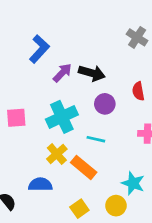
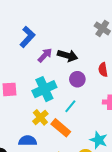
cyan line: (96, 139) -> (70, 106), turned -64

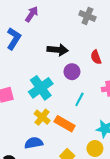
purple arrow: (45, 55) -> (32, 14), moved
cyan line: (70, 106) -> (79, 99), moved

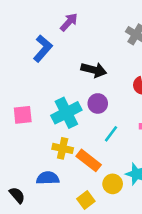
purple circle: (72, 72) -> (98, 103), moved
yellow cross: (42, 117) -> (63, 148), turned -35
yellow circle: (95, 148) -> (113, 184), moved

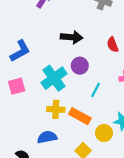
blue L-shape: (43, 48) -> (20, 51), moved, turned 30

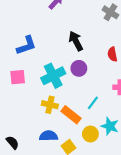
black arrow: (72, 37) -> (76, 41), turned -132
cyan line: (95, 90) -> (93, 103), moved
blue semicircle: (47, 137) -> (48, 136), moved

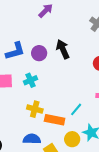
purple circle: (79, 68) -> (39, 53), moved
cyan cross: (53, 76) -> (30, 80), moved, size x0.6
orange rectangle: (71, 115) -> (55, 120), turned -30

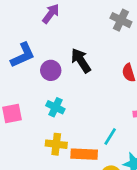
blue L-shape: (15, 51) -> (23, 55), moved
cyan cross: (30, 80) -> (55, 107), moved, turned -32

